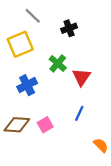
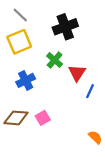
gray line: (33, 16) -> (20, 15), moved
black cross: (69, 28) -> (65, 27), size x1.6
blue line: (79, 113) -> (90, 91), moved

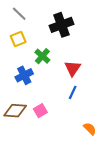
yellow square: (19, 42) -> (18, 39), size x0.7
green cross: (55, 60) -> (42, 56), moved
blue line: (90, 91) -> (73, 92), moved

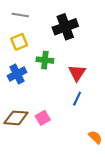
gray line: (19, 14) -> (20, 15), turned -35
green cross: (42, 56) -> (45, 60), turned -35
blue cross: (24, 75) -> (17, 74), moved

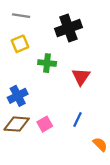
blue cross: (17, 74) -> (18, 96), moved
blue line: (77, 99) -> (78, 120), moved

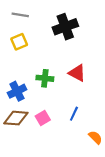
green cross: (47, 63) -> (45, 78), moved
red triangle: (81, 77) -> (77, 73), turned -36

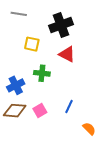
yellow square: (19, 42) -> (32, 44), moved, turned 35
red triangle: (77, 73) -> (67, 54), moved

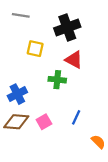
green cross: (42, 73) -> (57, 80), moved

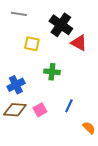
black cross: (67, 28) -> (61, 25), turned -35
red triangle: (74, 60) -> (79, 43), moved

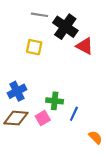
gray line: (19, 14) -> (40, 15), moved
green cross: (52, 72) -> (55, 101), moved

